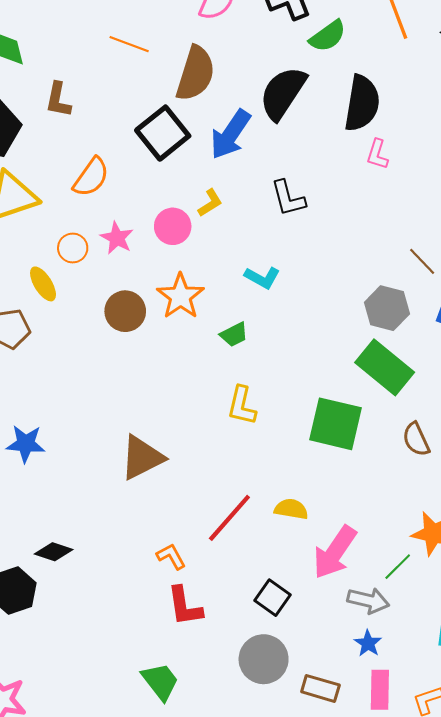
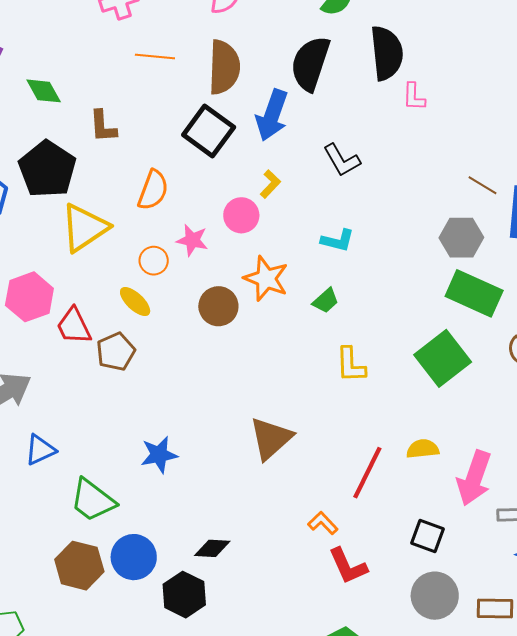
green square: (336, 424) -> (443, 358), turned -36

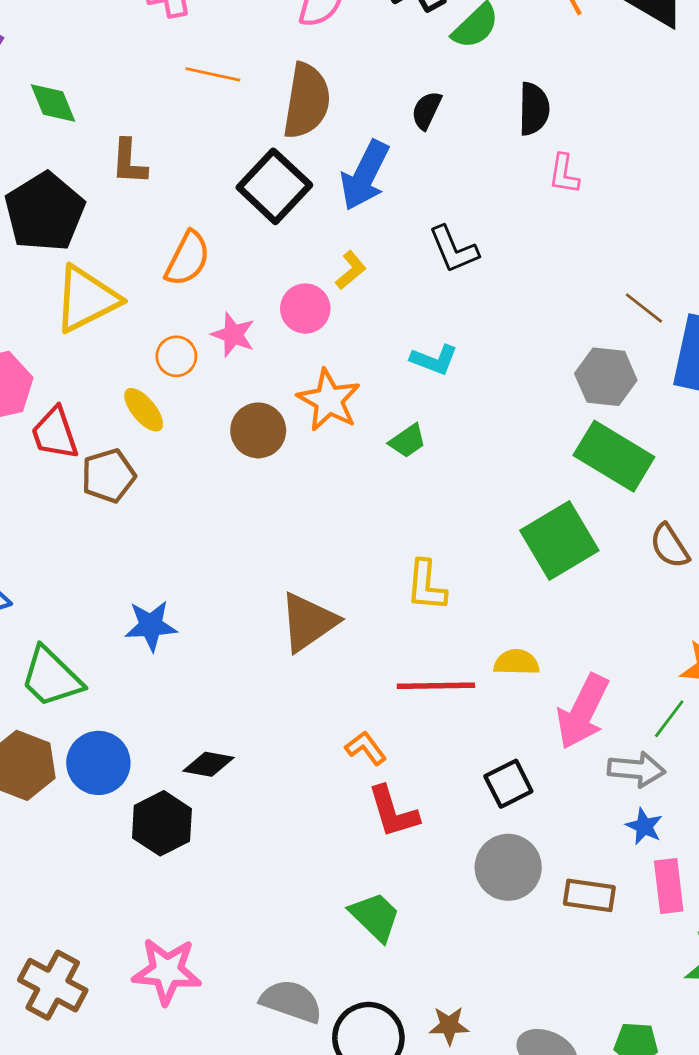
black semicircle: (387, 53) -> (534, 109), size x0.7
black semicircle: (310, 64) -> (427, 110), size x0.5
yellow L-shape: (351, 365) -> (426, 586), moved
red line: (367, 473) -> (436, 686), turned 56
black square: (428, 536) -> (508, 784), turned 36

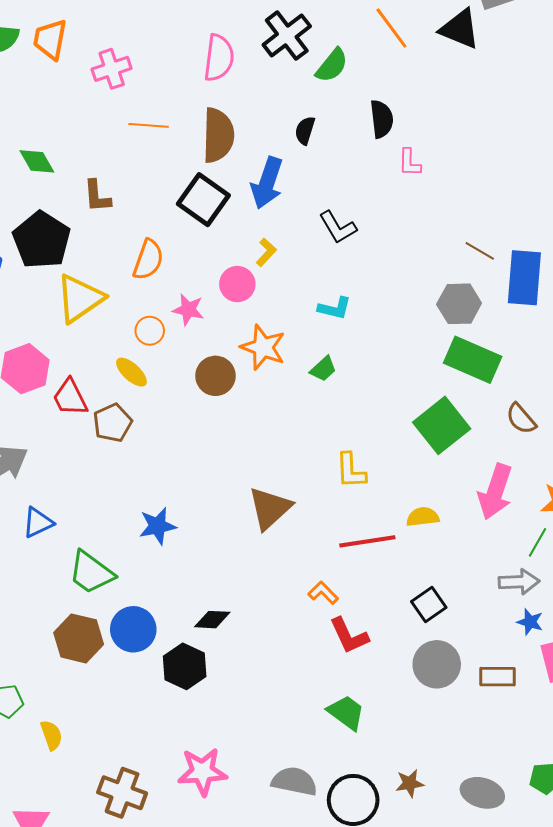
pink arrow: (583, 712) -> (495, 492), moved

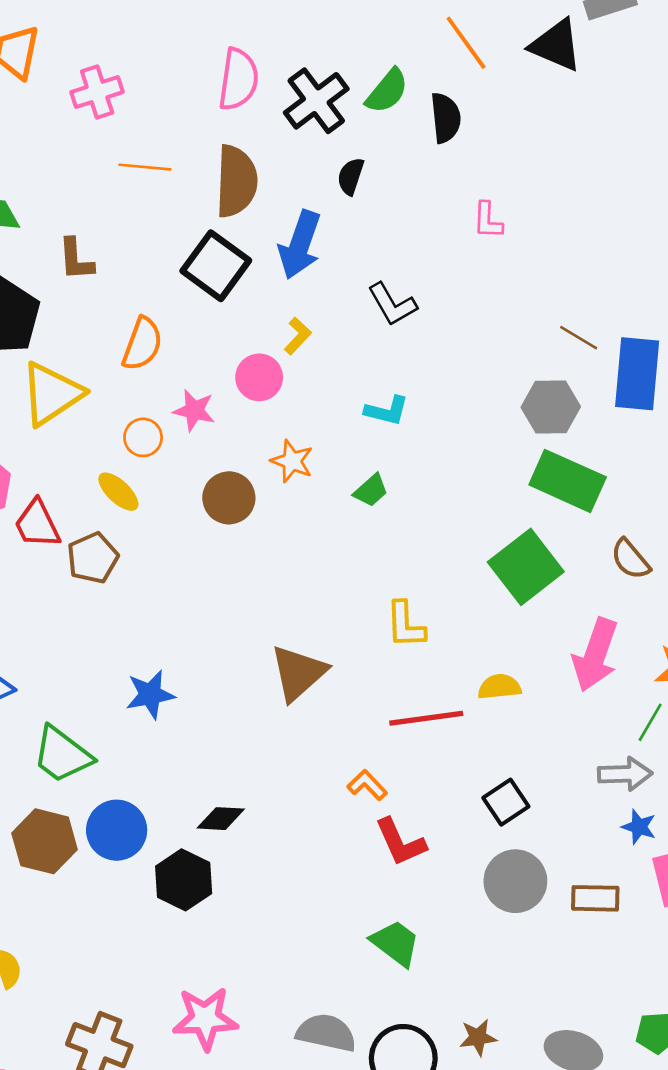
black cross: (287, 36) -> (316, 101), moved
black semicircle: (382, 119) -> (446, 118), moved
orange star: (263, 347) -> (292, 461), size x0.7

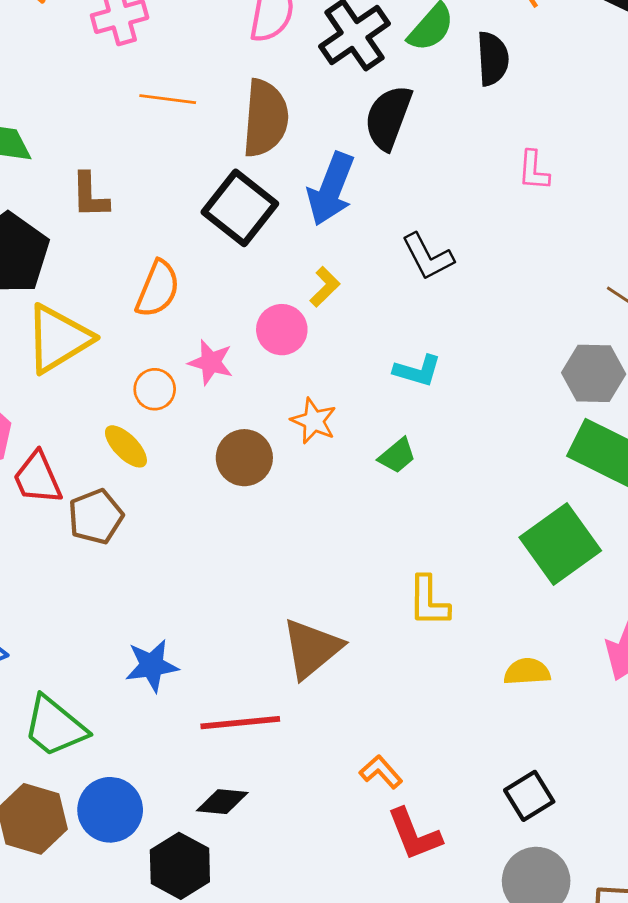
black semicircle: (351, 176) -> (388, 118), size x1.6
red line: (426, 718) -> (240, 723), moved

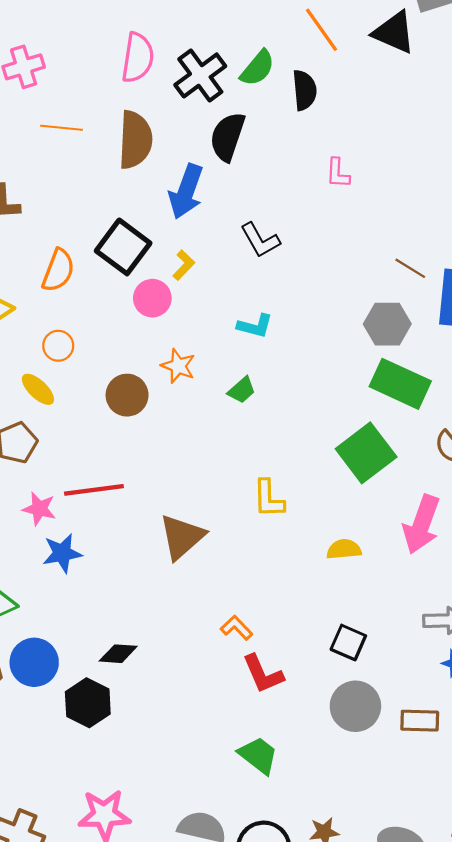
black square: (240, 208) -> (123, 247), moved
pink star: (211, 362) -> (39, 509), moved
red line: (240, 723) -> (94, 490), moved
black square: (529, 796) -> (348, 643), turned -33

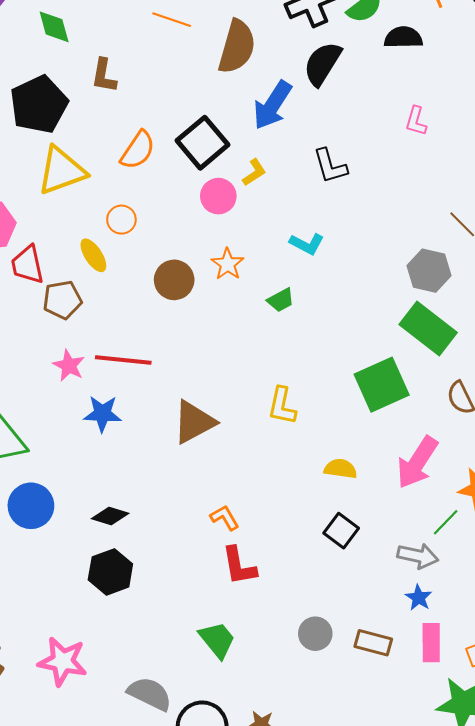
black semicircle: (304, 90) -> (403, 37), turned -99
blue star: (62, 553) -> (102, 414), moved
black square: (348, 643) -> (341, 531), moved
black hexagon: (88, 703) -> (110, 572), moved
gray circle: (355, 706) -> (315, 634), moved, size x0.7

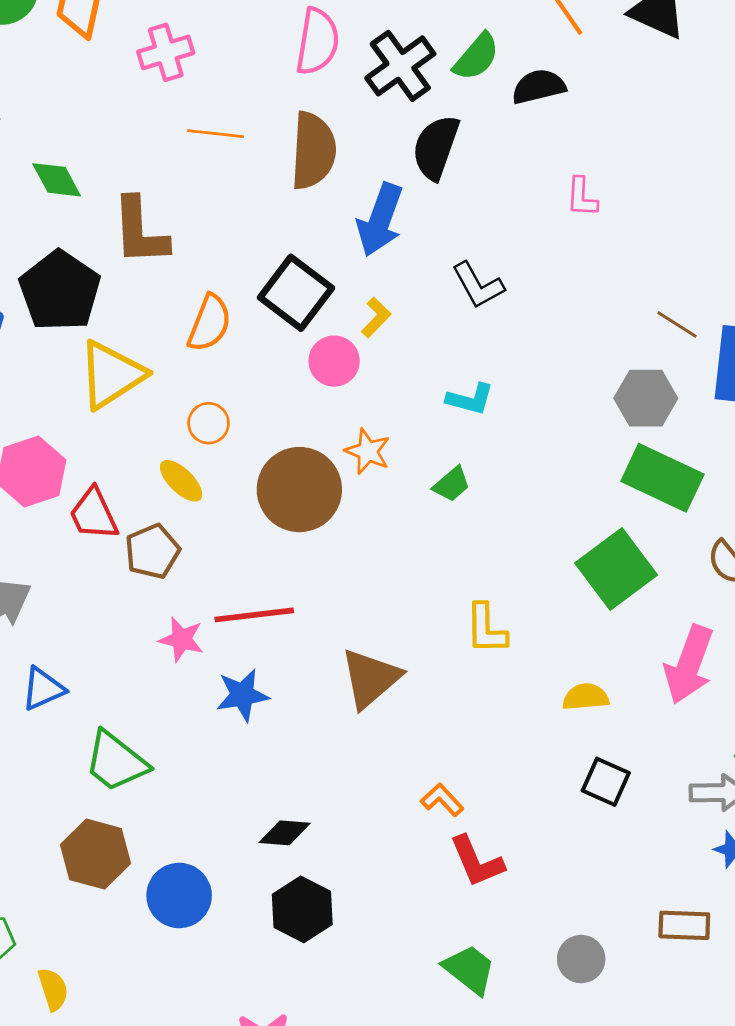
brown L-shape: (104, 76) -> (140, 231), size x1.5
brown circle: (174, 280) -> (299, 490), size x1.5
blue circle: (31, 506) -> (179, 895), moved
gray circle: (315, 634) -> (581, 959), moved

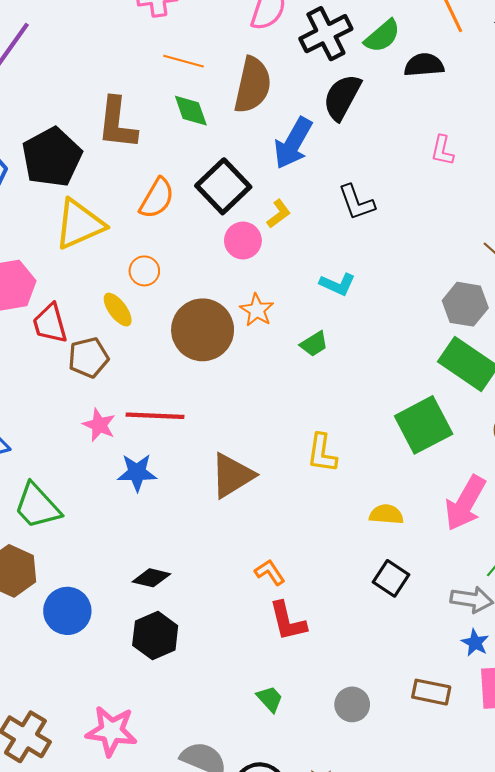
green diamond: (57, 180) -> (191, 111), moved
green trapezoid: (469, 969) -> (270, 699), size x0.7

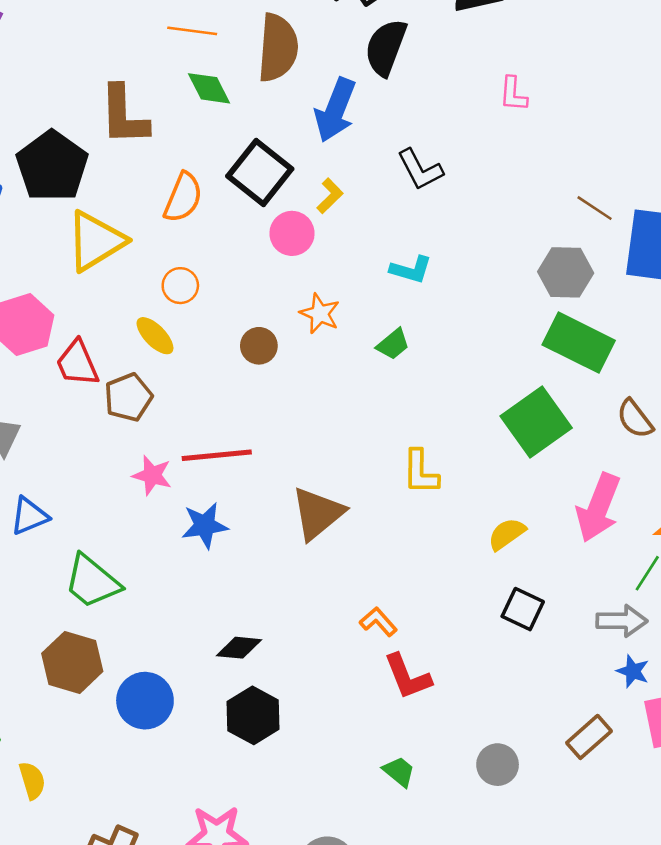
brown circle: (203, 330) -> (259, 346), size x0.5
yellow semicircle: (386, 514) -> (507, 534), turned -32
brown rectangle: (431, 692) -> (589, 737), turned -45

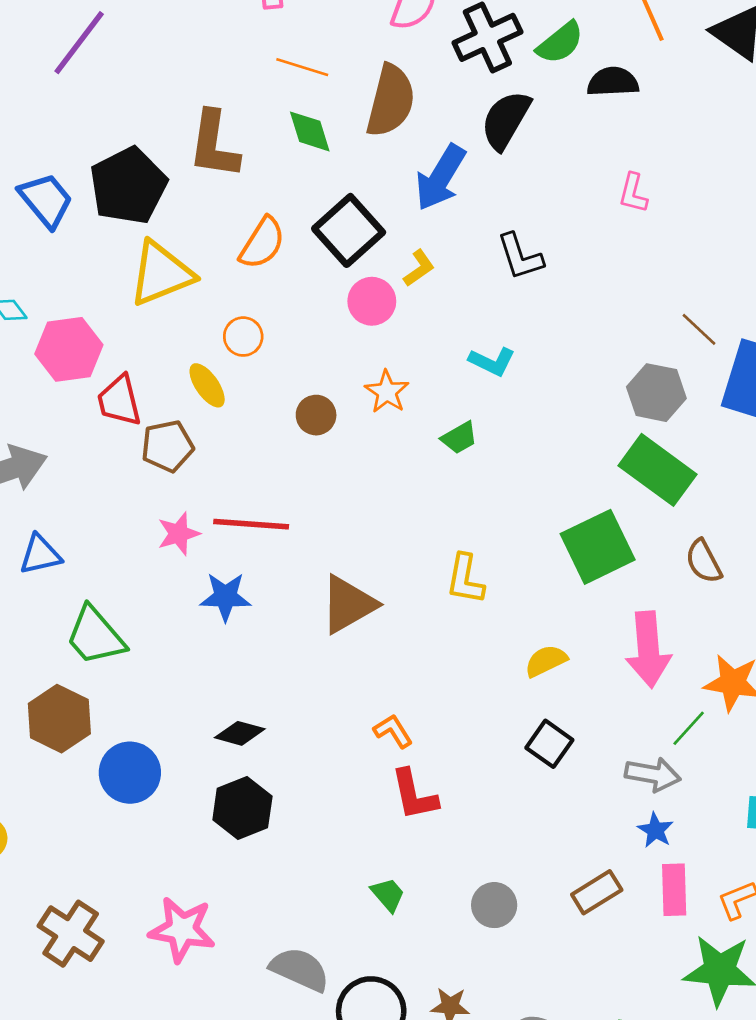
pink star: (152, 475) -> (179, 534), turned 30
pink arrow: (598, 508) -> (648, 649), turned -36

